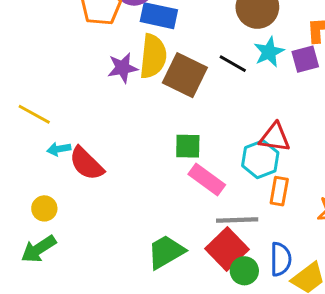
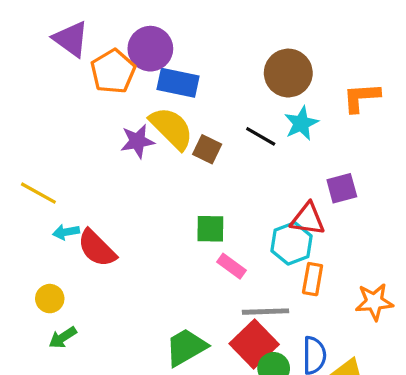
yellow semicircle: (153, 56) -> (171, 128), turned -51
purple square: (305, 59) -> (342, 188), moved
brown square: (185, 75) -> (207, 149), size x0.6
pink rectangle: (207, 179) -> (231, 266), size x0.7
green arrow: (39, 249) -> (63, 337), moved, size x0.7

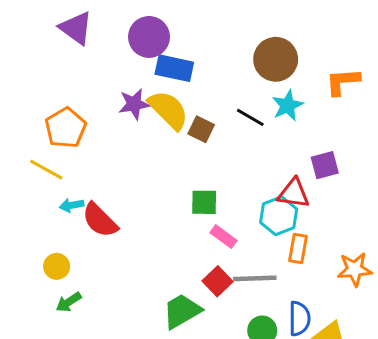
orange pentagon: (113, 71) -> (66, 128), moved
purple star: (137, 141) -> (134, 104), moved
red square: (254, 344) -> (218, 281), moved, size x0.7

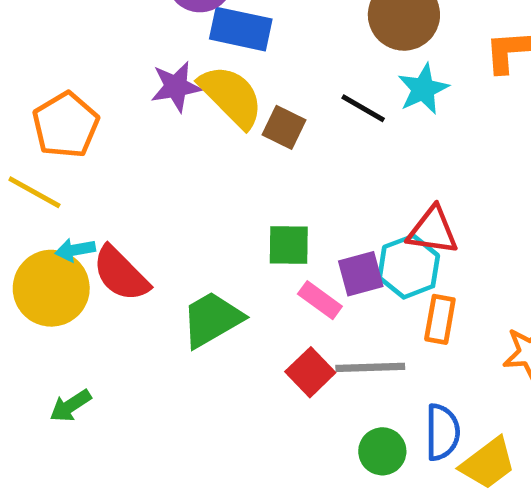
purple square: (325, 165) -> (361, 274), moved
yellow circle: (57, 266) -> (51, 288), moved, size x1.8
green trapezoid: (182, 311) -> (212, 319), moved

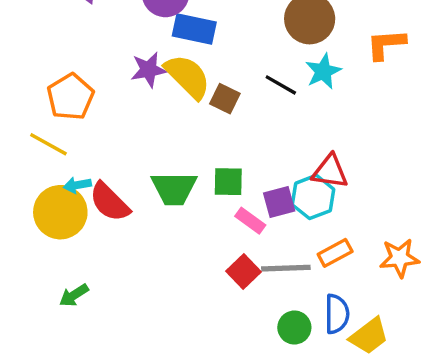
green trapezoid: (212, 319) -> (174, 188), moved, turned -150
orange rectangle: (440, 319) -> (335, 253), moved, turned 52

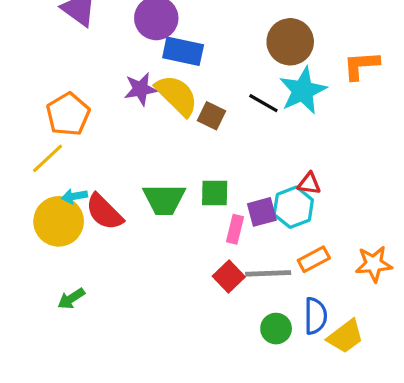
cyan star: (323, 71) -> (303, 91), size x1.4
yellow line: (48, 144) -> (48, 158), turned -72
red triangle: (330, 171) -> (309, 184), size x0.7
pink rectangle: (250, 221) -> (235, 229), turned 68

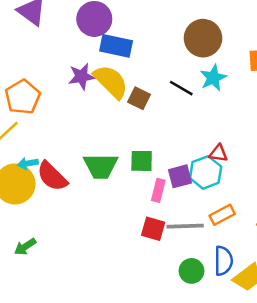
cyan star: (303, 91) -> (213, 78), size x0.7
red square: (229, 277) -> (153, 229), turned -30

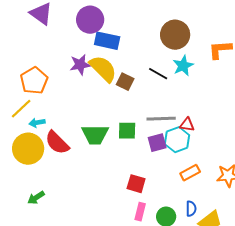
cyan arrow: (28, 163) -> (37, 123), moved
pink rectangle: (158, 190) -> (140, 212), moved
gray line: (185, 226) -> (161, 119), moved
blue semicircle: (223, 261) -> (191, 209), size x0.7

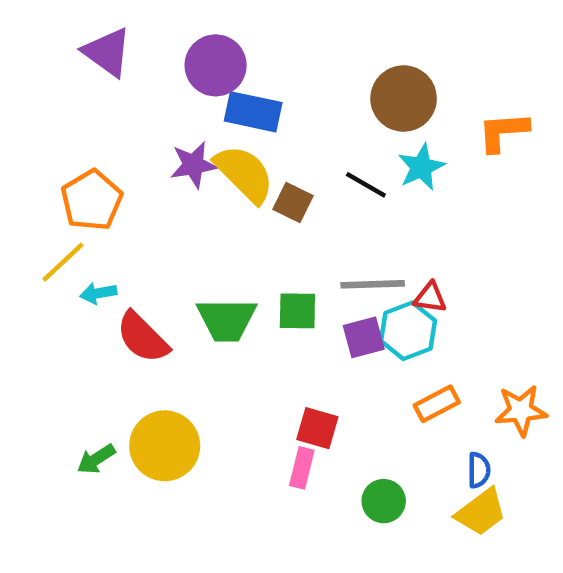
yellow circle: (28, 149) -> (165, 446), moved
blue semicircle: (191, 209) -> (479, 470), moved
pink rectangle: (140, 212) -> (302, 468), moved

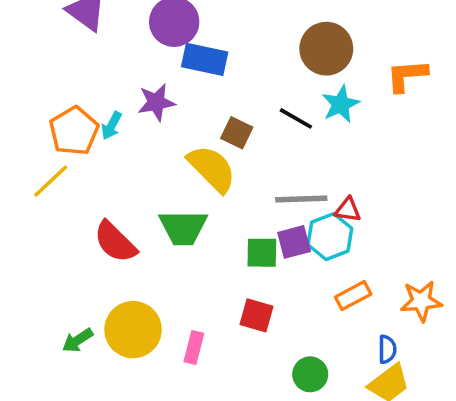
yellow semicircle: (244, 174) -> (212, 169), moved
cyan arrow: (98, 293) -> (112, 126), moved, turned -52
green square: (297, 311) -> (262, 253), moved
pink rectangle: (302, 468) -> (194, 348), moved

